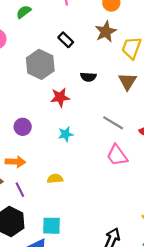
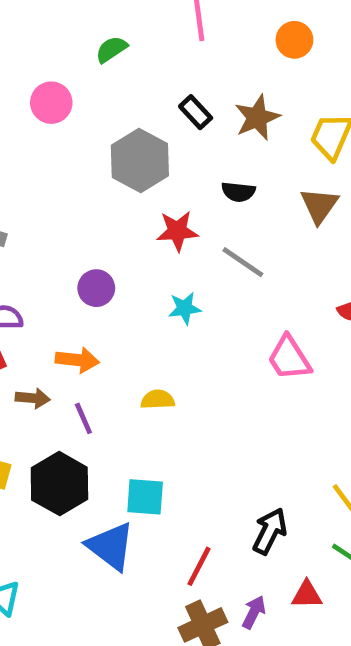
brown star: (106, 32) -> (257, 118), moved
gray line: (113, 123) -> (243, 262), moved

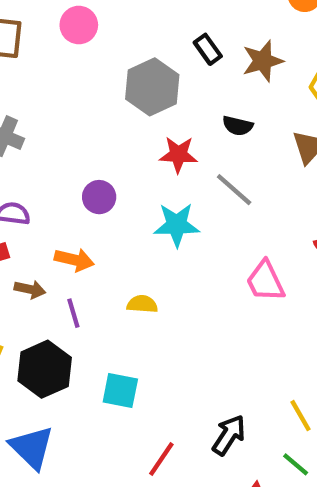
cyan star: (185, 308) -> (177, 225), size x1.5
blue triangle: (111, 546) -> (32, 447), moved

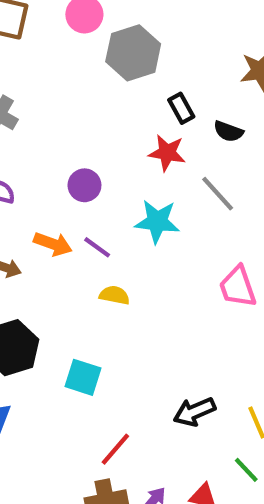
black rectangle: (208, 49) -> (181, 108), moved
gray hexagon: (152, 87) -> (133, 53), moved
purple line: (73, 313) -> (97, 247), moved, turned -44
black arrow: (229, 435) -> (194, 412), moved, turned -153

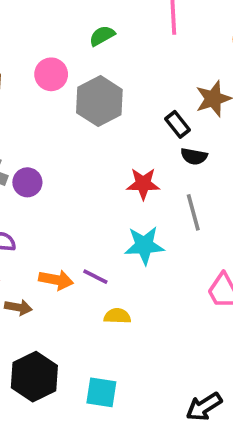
black rectangle: (181, 108) -> (178, 124), moved
purple circle: (84, 185) -> (27, 182), moved
gray line: (218, 194) -> (193, 212), turned 36

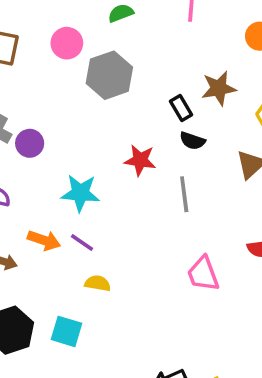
cyan star: (144, 245) -> (80, 193), moved
cyan square: (101, 392) -> (67, 331), moved

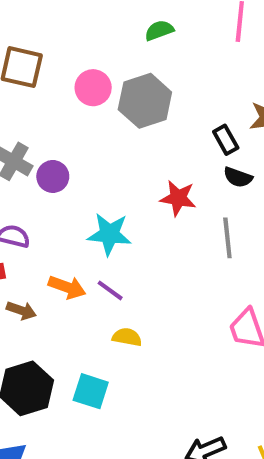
pink circle: (67, 43) -> (93, 88), moved

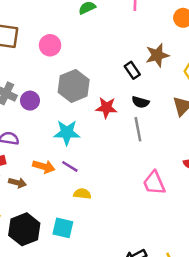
gray hexagon: (145, 101) -> (74, 86), moved
black semicircle: (238, 177) -> (140, 102), moved

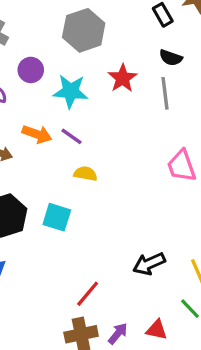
purple circle: (30, 101) -> (31, 70), moved
red star: (106, 108) -> (123, 78), moved, turned 30

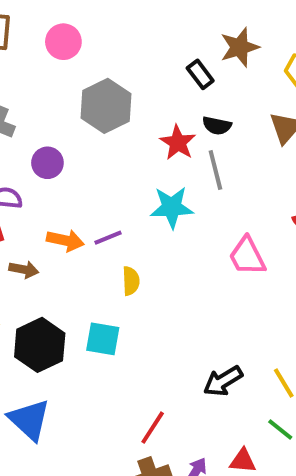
red star: (123, 78) -> (178, 143), moved
cyan star: (71, 91) -> (172, 207), moved
purple line: (72, 136) -> (108, 238), turned -50
yellow semicircle: (85, 174) -> (131, 281), turned 85

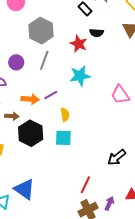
gray line: (215, 170) -> (44, 60), moved, turned 42
cyan square: (103, 339) -> (63, 138), moved
black hexagon: (40, 345) -> (31, 133), moved

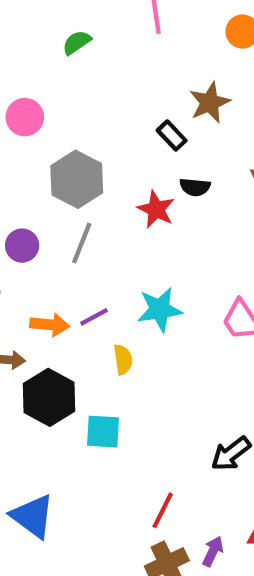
cyan star: (80, 76) -> (160, 310), moved
cyan square: (63, 138) -> (103, 432), moved

